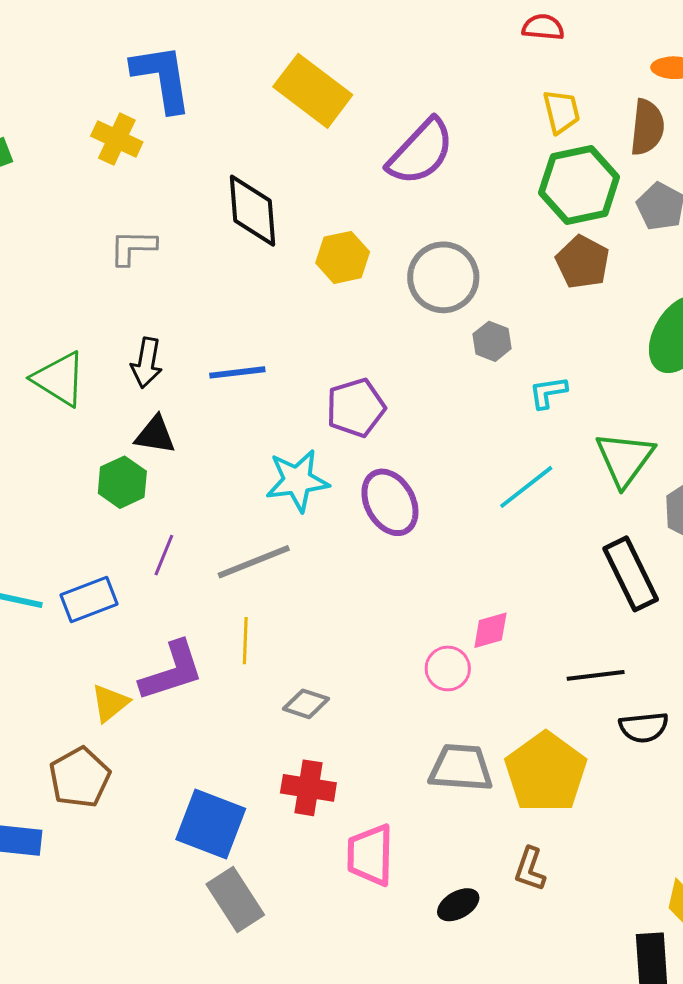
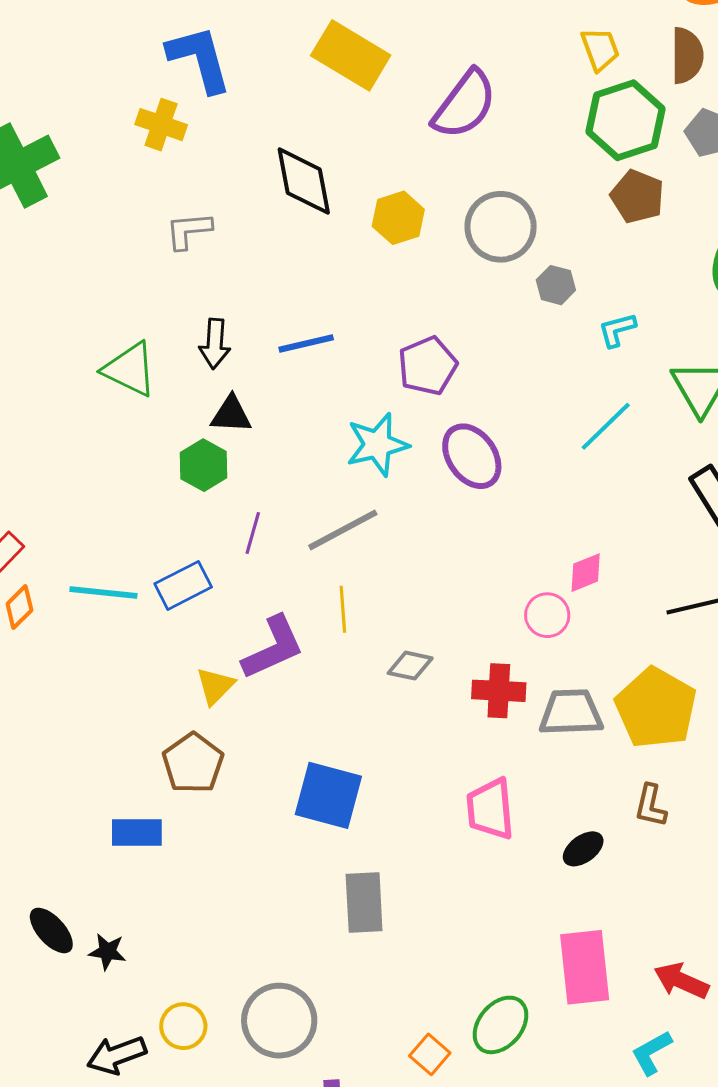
red cross: (308, 788) -> (499, 691), moved
gray rectangle: (235, 899) -> (364, 903), moved, turned 36

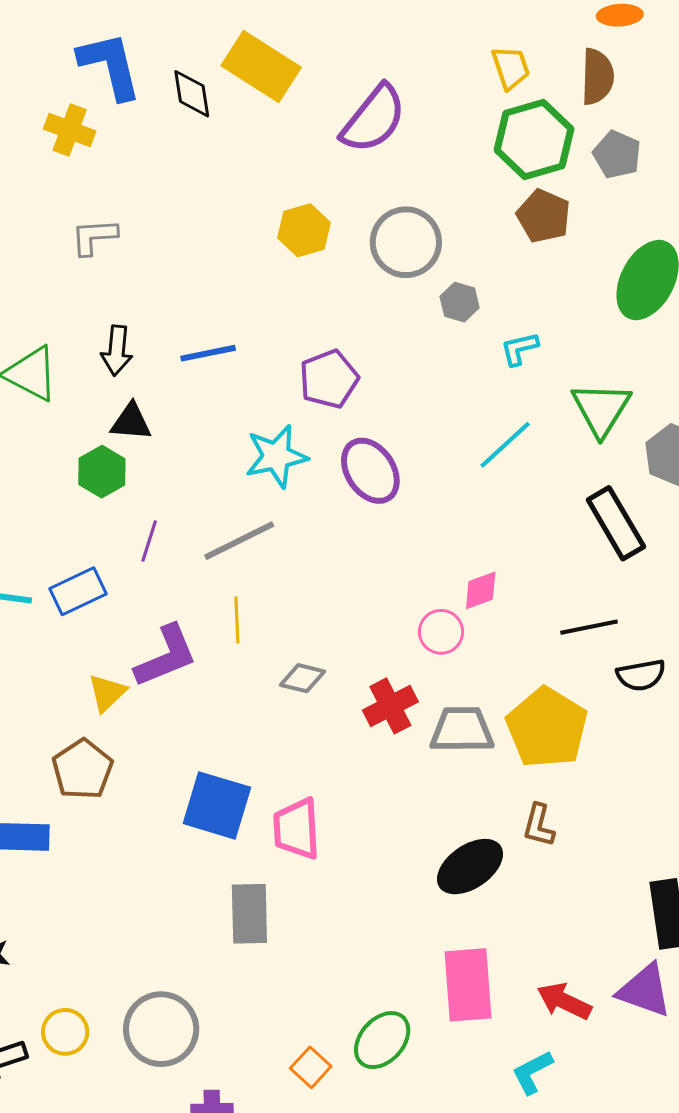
black diamond: (304, 181) -> (192, 94), moved, size x0.7
red cross: (499, 691) -> (390, 706), turned -32
pink trapezoid: (490, 809) -> (296, 829), moved
black ellipse: (583, 849) -> (470, 867), size x1.6

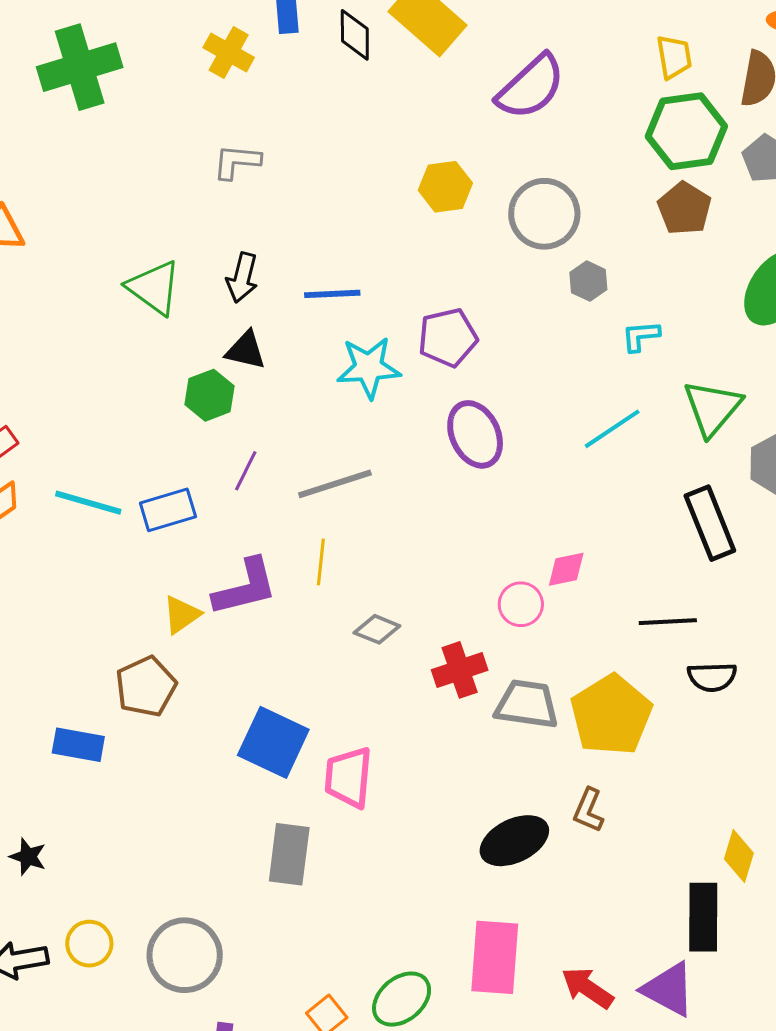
cyan star: (276, 456) -> (369, 367), moved

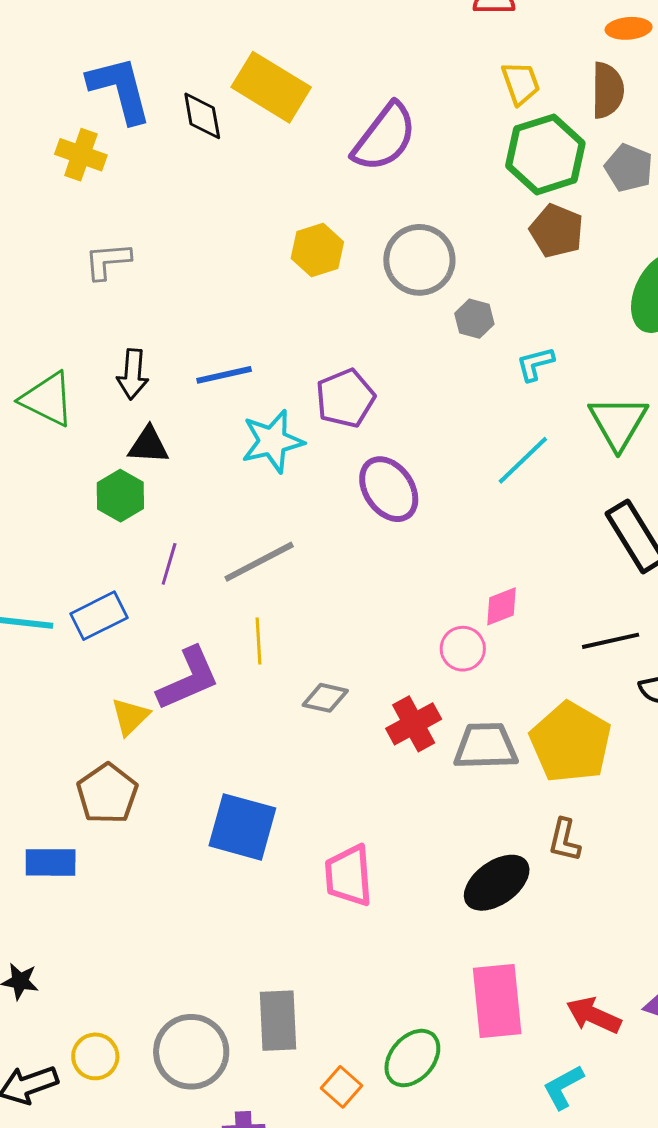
pink trapezoid: (348, 777) -> (349, 876), moved
gray rectangle: (289, 854) -> (278, 1021), moved

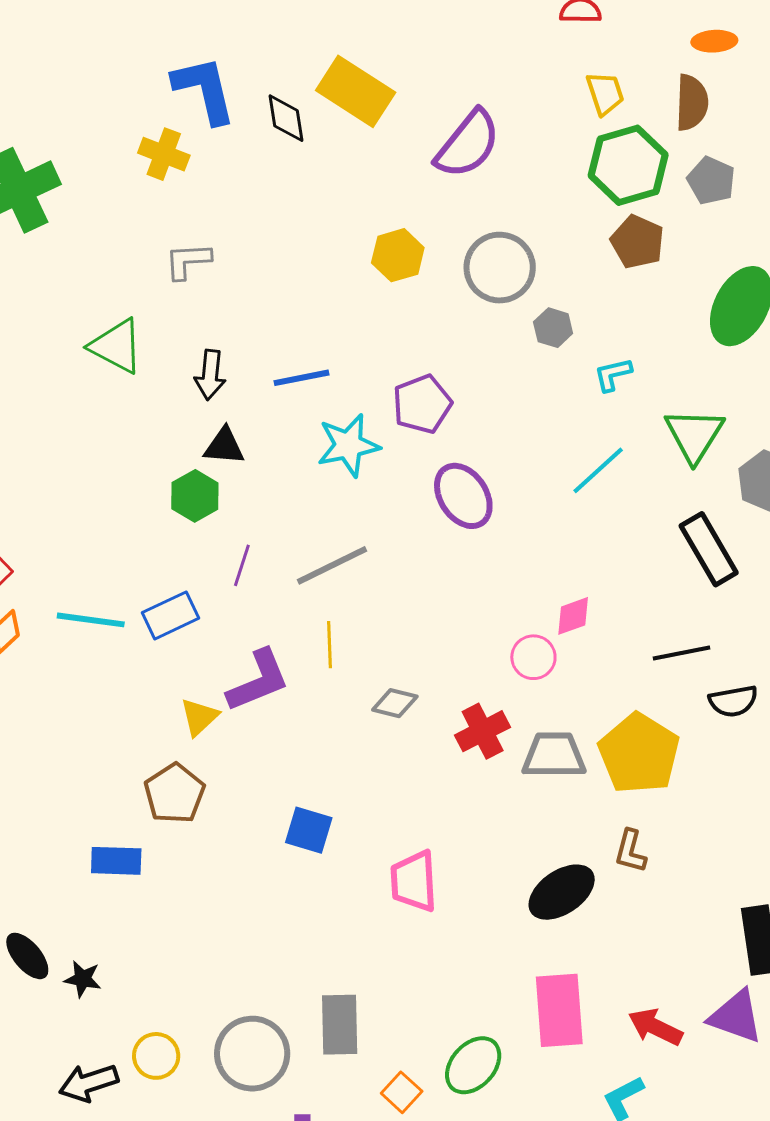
green triangle: (47, 399) -> (116, 346), moved
blue square: (242, 827) -> (309, 830), size x0.7

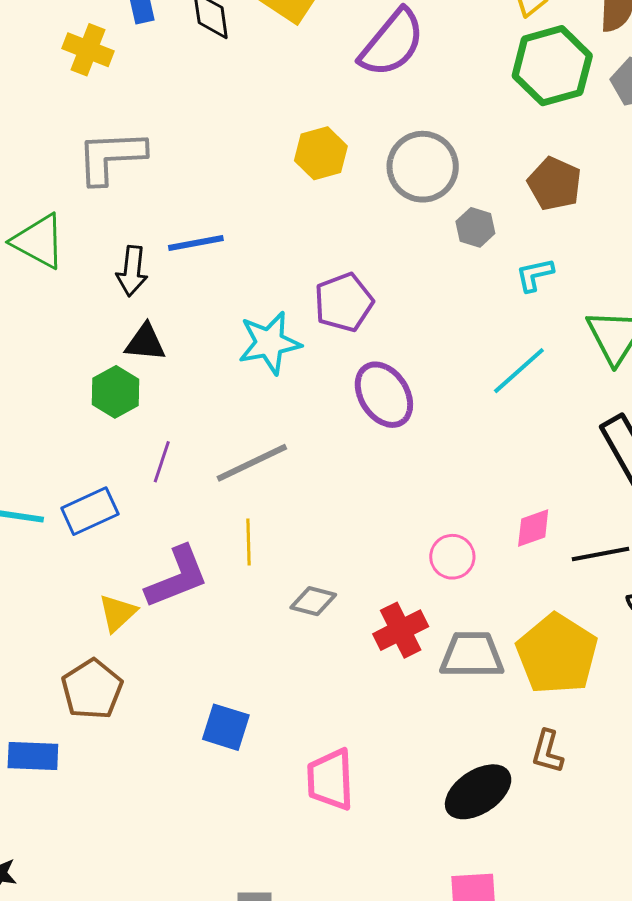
brown pentagon: (637, 242) -> (555, 184), moved
gray L-shape: (188, 261) -> (111, 157), size x1.5
blue line: (301, 378) -> (196, 243), moved
pink diamond: (573, 616) -> (533, 528), moved

